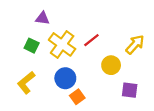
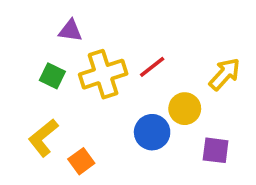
yellow cross: (62, 44) -> (103, 74), turned 36
blue circle: (65, 78) -> (152, 132), moved
orange square: (77, 97) -> (81, 161), moved

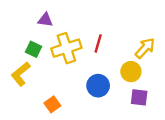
red line: (152, 67) -> (98, 43), turned -36
yellow circle: (185, 109) -> (131, 72), moved
yellow L-shape: (43, 138) -> (21, 74), moved

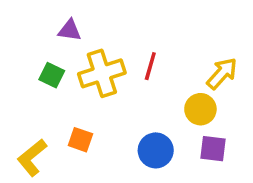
yellow L-shape: (21, 74) -> (32, 158), moved
blue circle: (98, 86) -> (156, 150), moved
orange square: (52, 104) -> (80, 140), moved, turned -35

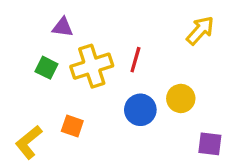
yellow arrow: (222, 73) -> (200, 31), moved
purple square: (213, 149) -> (210, 144), moved
blue circle: (156, 150) -> (140, 110), moved

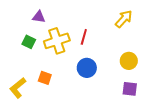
yellow circle: (181, 98) -> (129, 61), moved

